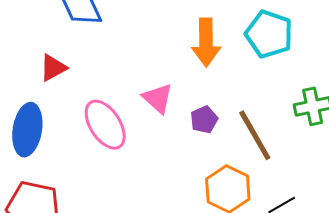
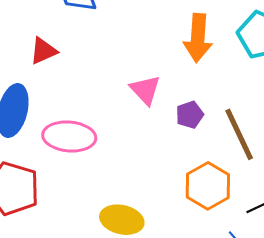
pink ellipse: (105, 125) -> (69, 137), moved, turned -57

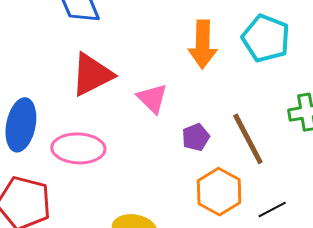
red triangle: (43, 51) -> (92, 75), moved, size x1.6
purple pentagon: (190, 115) -> (196, 137), moved

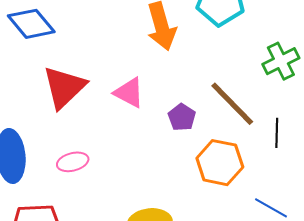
pink ellipse: (78, 148) -> (73, 162), size x0.6
black line: (272, 210) -> (277, 133), moved, turned -44

